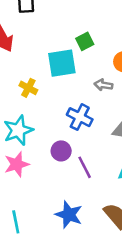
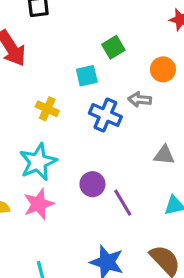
cyan square: (62, 63) -> (87, 76), size x0.6
blue cross: (80, 117) -> (105, 115), moved

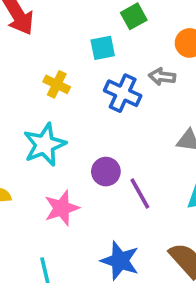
pink star: (39, 204) -> (62, 208), moved

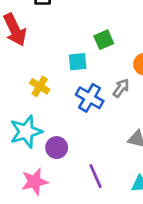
gray arrow: (162, 77) -> (121, 88), turned 114
purple circle: (106, 172) -> (57, 148), moved

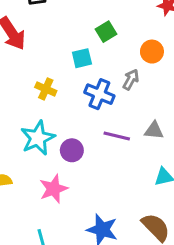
purple line: (96, 176) -> (117, 136), moved, turned -45

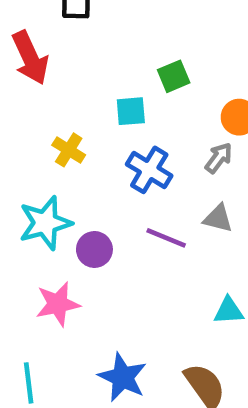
gray arrow: (131, 80) -> (219, 158), moved
gray triangle: (154, 130) -> (218, 218), moved

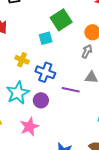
green square: (174, 76) -> (61, 20), size x1.5
blue cross: (149, 170) -> (45, 72), moved

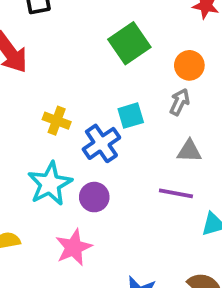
cyan square: (46, 38) -> (131, 116), moved
blue cross: (45, 72) -> (101, 143), turned 36
purple line: (71, 90) -> (176, 193), moved

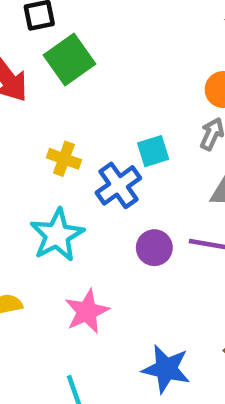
green square: (129, 43) -> (70, 60), moved
purple circle: (94, 197) -> (154, 248), moved

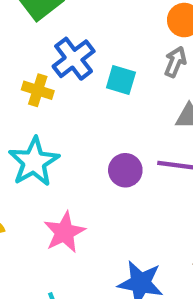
cyan square: (153, 151) -> (121, 80), turned 36
blue cross: (118, 185) -> (74, 59), moved

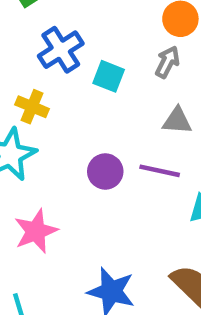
yellow cross: (38, 90) -> (32, 107), moved

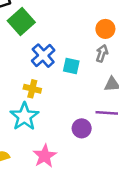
purple circle: (105, 171) -> (82, 128), moved

